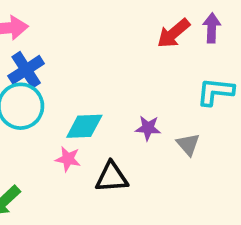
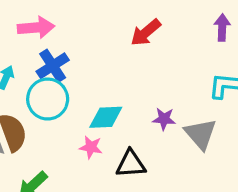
red arrow: (173, 33) -> (146, 33), moved
gray triangle: (188, 144) -> (201, 134), size x1.5

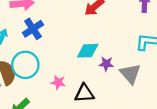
cyan circle: (48, 99) -> (25, 65), moved
cyan diamond: (106, 117) -> (88, 51), moved

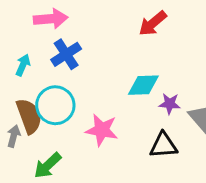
pink star: (58, 82) -> (102, 130), size x1.5
black triangle: (84, 93) -> (163, 145), moved

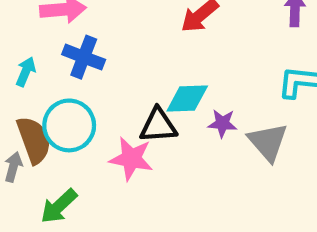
blue cross: (66, 54) -> (84, 57), turned -36
black triangle: (163, 145) -> (158, 125), moved

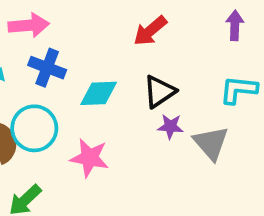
cyan diamond: (187, 99) -> (99, 93), moved
black triangle: (158, 125) -> (159, 92), moved, turned -30

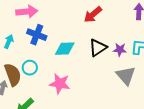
purple star: (170, 126) -> (120, 50), moved
cyan circle: (34, 128) -> (30, 68), size x0.6

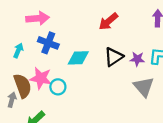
cyan circle: (30, 68) -> (58, 87), moved
pink star: (60, 84) -> (41, 78), moved

